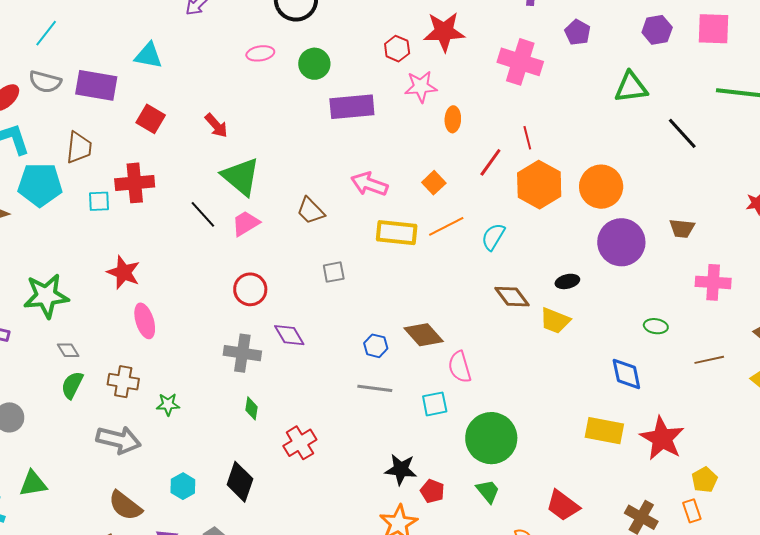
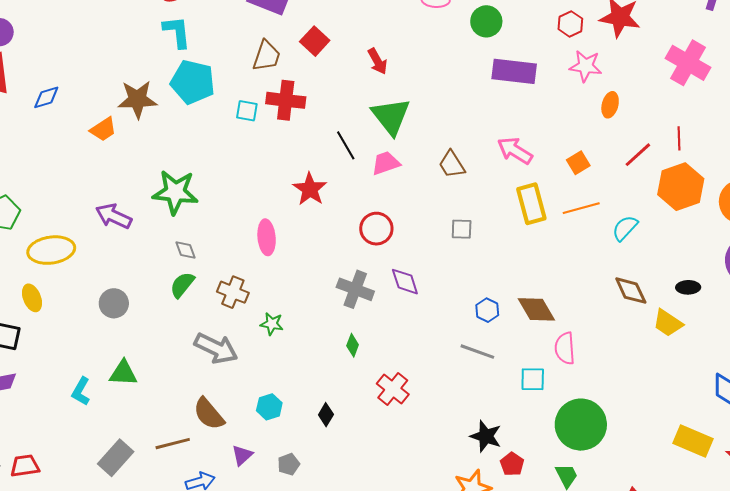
brown trapezoid: (79, 148) -> (267, 56), moved
yellow rectangle: (397, 233) -> (531, 204), turned 57
red star: (123, 272) -> (310, 189), moved
red cross: (300, 443) -> (393, 389), turned -32
black diamond: (240, 482) -> (326, 415), size x0.6

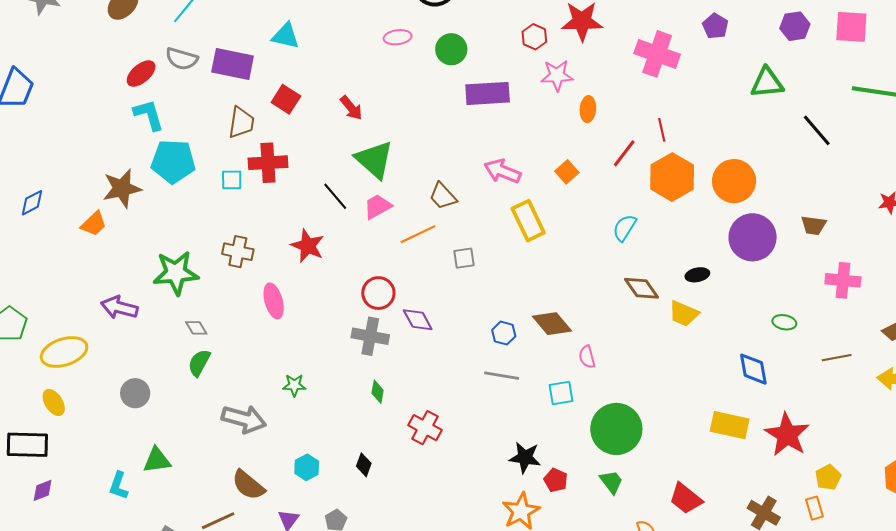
orange line: (581, 208) -> (418, 234), moved
red circle: (376, 229) -> (378, 293), moved
brown cross: (233, 292) -> (238, 252), moved
pink semicircle: (565, 348) -> (587, 357), size x0.7

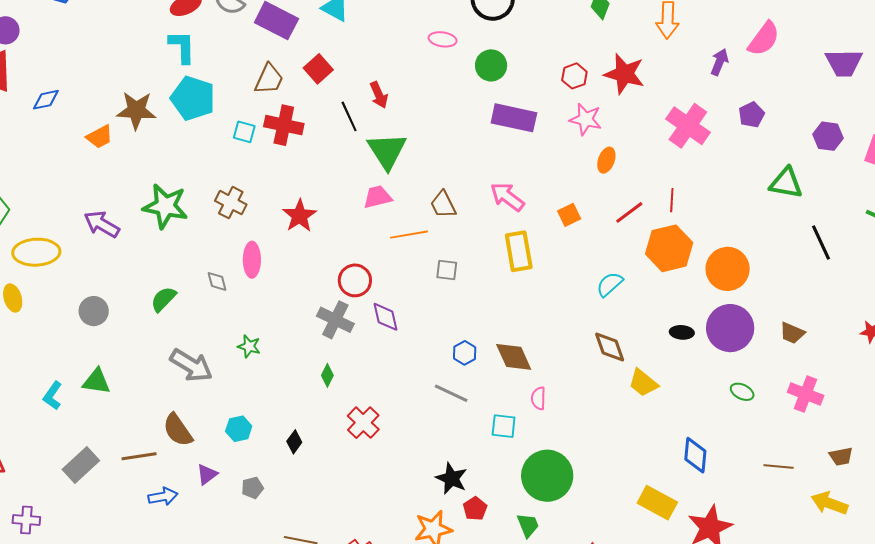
black line: (335, 196) -> (349, 116), moved
black ellipse: (697, 275) -> (682, 332), moved
green ellipse: (784, 322) -> (742, 392), moved
gray diamond: (196, 328) -> (217, 281), moved

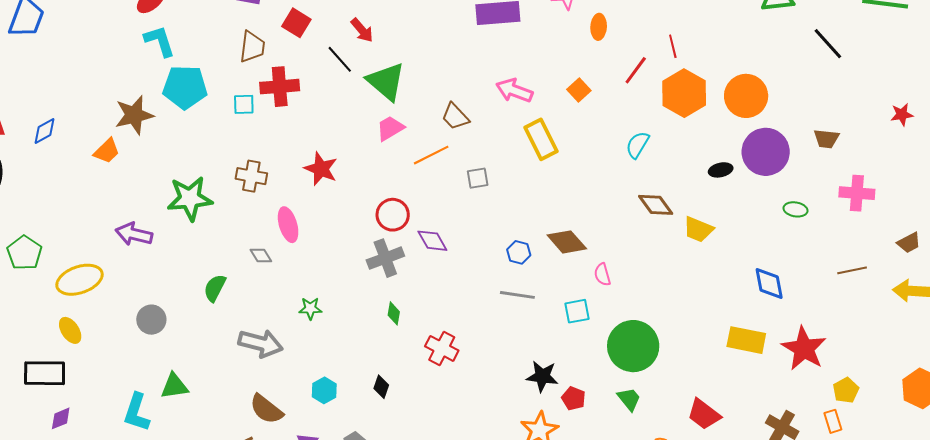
gray cross: (335, 320) -> (385, 258), turned -30
cyan L-shape: (53, 396) -> (137, 412), size x1.4

